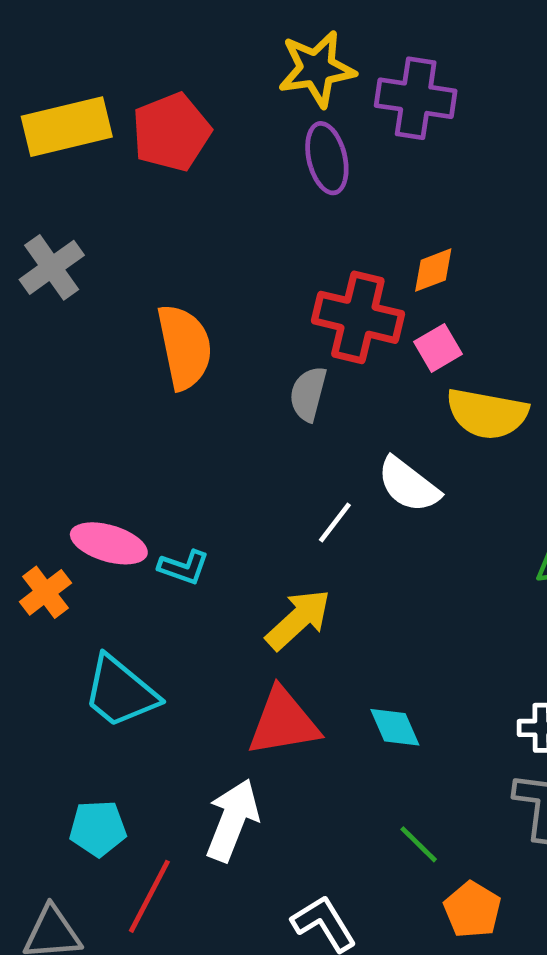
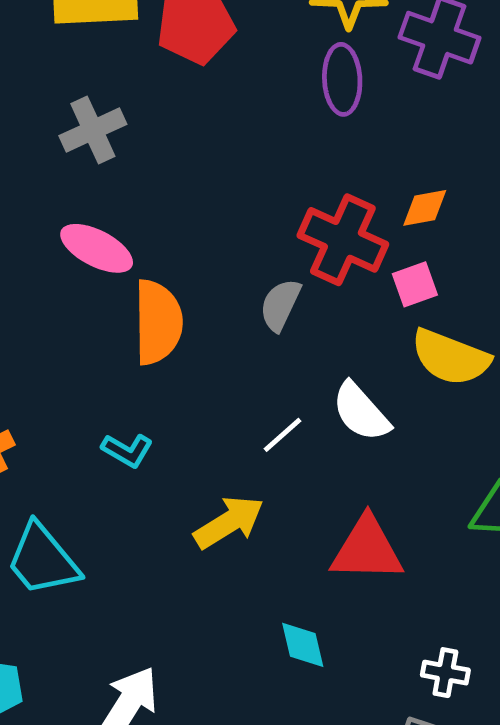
gray cross: (52, 267) -> (93, 130), moved
orange semicircle: (184, 347) -> (158, 322), moved
pink ellipse: (109, 543) -> (97, 248), moved
red triangle: (283, 722) -> (367, 549), moved

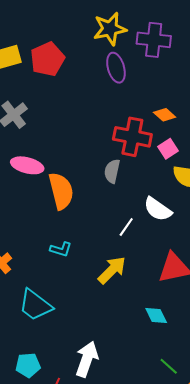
orange diamond: (425, 208) -> (165, 115), turned 65

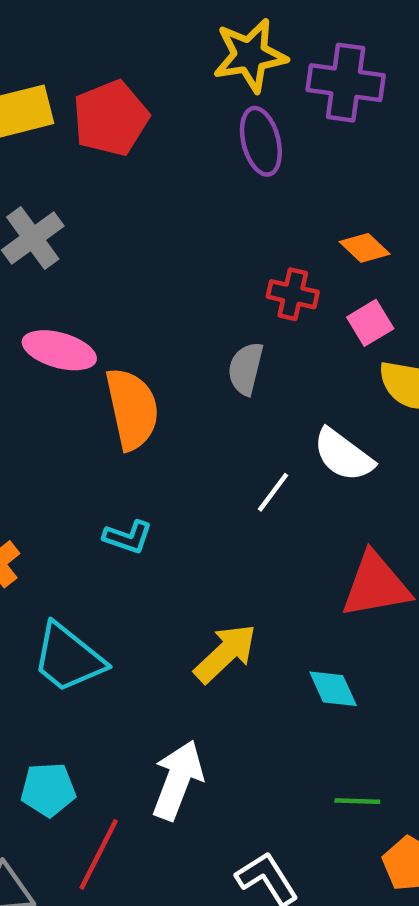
red cross: (132, 137) -> (293, 294), size x0.6
yellow arrow: (112, 270) -> (225, 653), moved
green line: (169, 366) -> (357, 801), turned -42

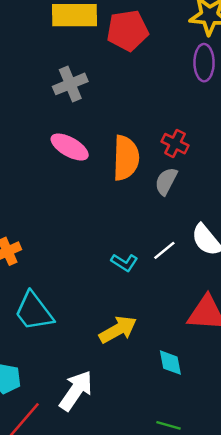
red cross: (293, 294) -> (175, 144), moved
orange semicircle: (132, 409) -> (126, 158), moved
cyan L-shape: (128, 537) -> (124, 262), moved

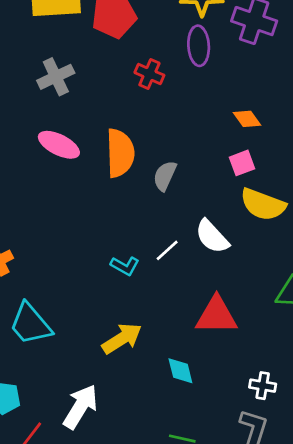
red cross: (175, 144) -> (149, 74), moved

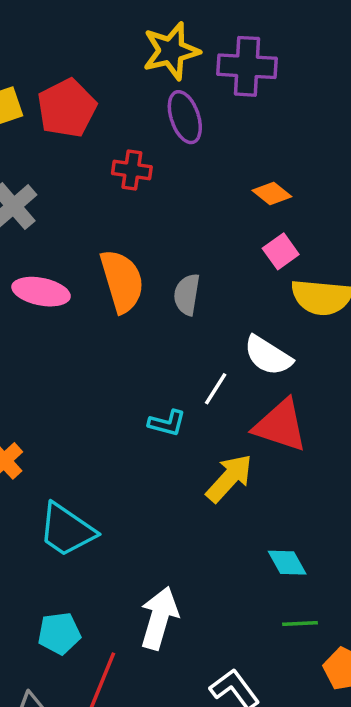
red triangle: (217, 315) -> (280, 425), moved, turned 33
yellow arrow: (122, 338) -> (229, 478), moved
cyan diamond: (180, 371) -> (287, 563), moved

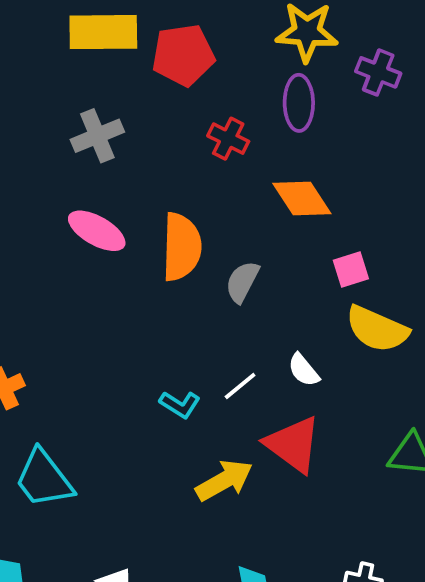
purple cross: (247, 66) -> (378, 72), size x0.7
orange diamond: (272, 193) -> (302, 199), moved, size x1.5
white semicircle: (268, 356) -> (304, 370), size x0.7

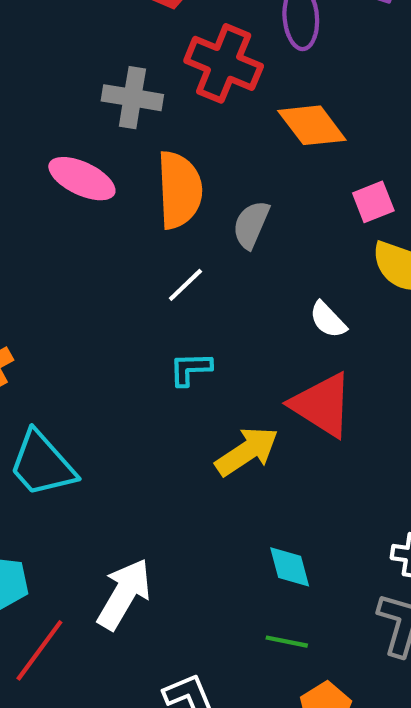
gray cross: (97, 136) -> (132, 98), moved, turned 36
red cross: (228, 139) -> (224, 63), size x1.6
white line: (240, 386) -> (185, 285), moved
cyan L-shape: (180, 404) -> (190, 369), turned 150

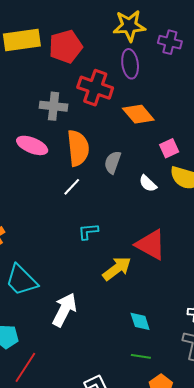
white line: (185, 285) -> (72, 187), moved
white semicircle: (328, 320) -> (148, 184), moved
white arrow: (124, 594) -> (64, 310), moved

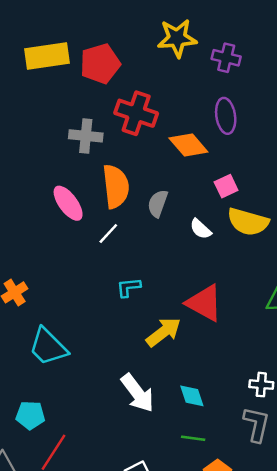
purple ellipse: (130, 64) -> (226, 116), moved
pink ellipse: (32, 145) -> (68, 203), moved, turned 32
white arrow: (64, 310) -> (138, 393), moved, turned 116

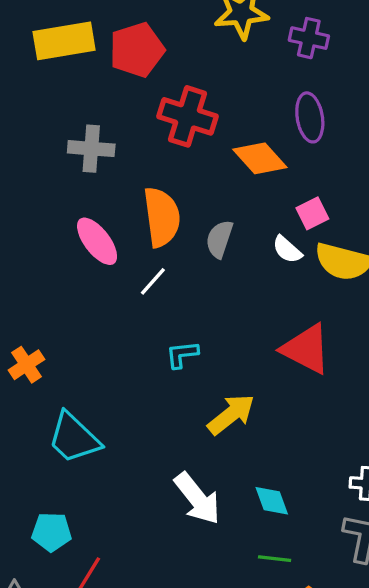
gray cross: (86, 136) -> (91, 149), moved
white semicircle: (201, 229) -> (287, 250), moved
red triangle: (204, 303) -> (306, 349), moved

